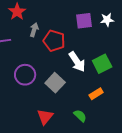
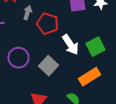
orange rectangle: (96, 94) -> (90, 77), size x1.5

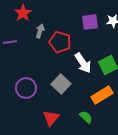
purple circle: (18, 58) -> (26, 88), moved

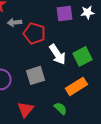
gray arrow: (40, 31) -> (14, 22), turned -112
gray square: (61, 84) -> (35, 75), turned 30

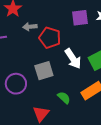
gray square: (35, 75) -> (44, 71), moved
green semicircle: (60, 108) -> (64, 98), moved

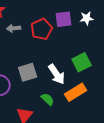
red pentagon: (50, 38) -> (42, 29), moved, turned 30
white arrow: (73, 59) -> (57, 74), moved

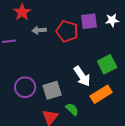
red pentagon: (42, 29) -> (67, 31), turned -30
gray square: (28, 72) -> (52, 90), moved
green semicircle: (48, 99) -> (72, 109), moved

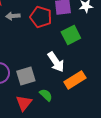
green square: (107, 64) -> (71, 35), moved

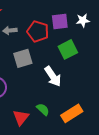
gray square: (26, 76) -> (23, 58), moved
orange rectangle: (75, 80) -> (72, 113), moved

